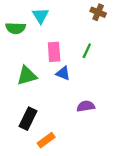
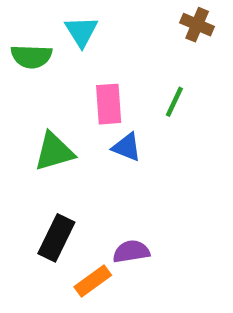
purple semicircle: (86, 106) -> (131, 252), moved

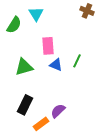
green semicircle: (31, 56) -> (14, 25), turned -60
green line: (174, 102) -> (77, 61), moved
purple semicircle: (131, 252) -> (58, 111), turned -35

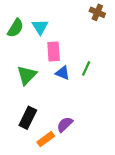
cyan triangle: (36, 14) -> (40, 27), moved
green triangle: (24, 67) -> (27, 75), turned -30

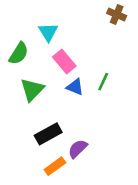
green semicircle: (15, 28) -> (19, 53), moved
pink rectangle: (54, 52) -> (64, 61), turned -36
black rectangle: (28, 118) -> (48, 134), moved, turned 35

